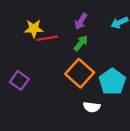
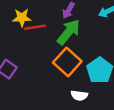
green arrow: (81, 43) -> (69, 32), size x1.6

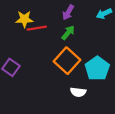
green arrow: (69, 32) -> (68, 33), size x0.6

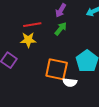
yellow star: (24, 19) -> (28, 40), moved
orange square: (67, 61) -> (57, 69), moved, turned -30

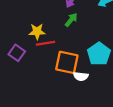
red line: (32, 25) -> (46, 43), moved

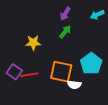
red line: (46, 43) -> (29, 75), moved
purple square: (17, 53) -> (14, 72), moved

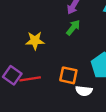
orange square: (61, 72) -> (68, 75), size x0.7

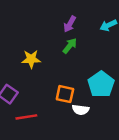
red line: (30, 79) -> (26, 117), moved

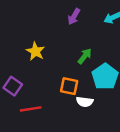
green arrow: (70, 46) -> (85, 56), moved
yellow star: (31, 59) -> (36, 51), turned 30

